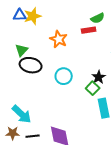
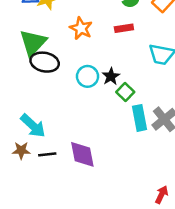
red rectangle: (89, 30) -> (124, 28), moved
green triangle: (22, 50) -> (33, 43), size x1.6
black star: (99, 77) -> (111, 76), moved

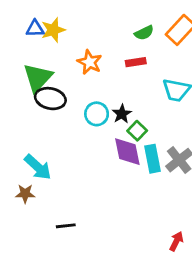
black line: (47, 154) -> (66, 226), moved
purple diamond: (82, 154) -> (127, 152), moved

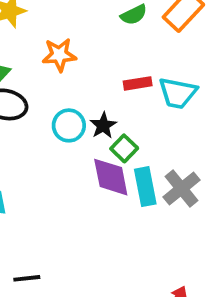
orange star: (90, 62) -> (59, 55), turned -30
red rectangle: (136, 62) -> (138, 83), moved

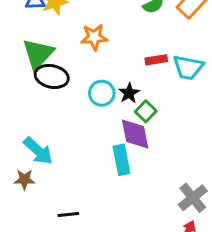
cyan rectangle: (145, 187) -> (121, 160), moved
gray cross: (182, 189) -> (193, 198), moved

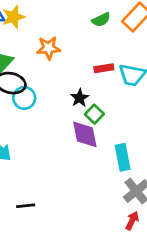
cyan circle: (102, 93) -> (24, 98), moved
cyan rectangle: (121, 160) -> (123, 157), moved

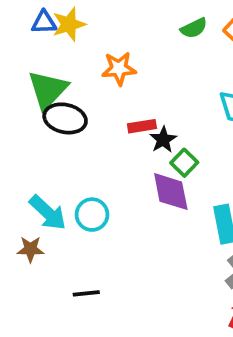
red rectangle: (104, 68) -> (142, 126), moved
cyan circle: (24, 98) -> (92, 215), moved

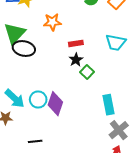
red rectangle: (142, 126) -> (76, 43), moved
purple diamond: (171, 192) -> (55, 104), moved, turned 30

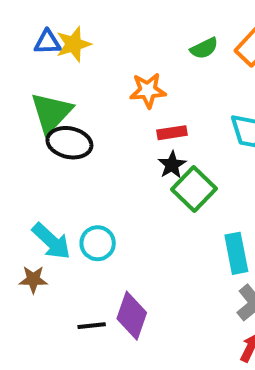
orange star: (52, 22) -> (148, 90), moved
green square: (87, 72) -> (194, 189), size x1.5
purple diamond: (55, 104) -> (132, 316), moved

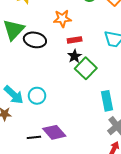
black ellipse: (69, 143) -> (35, 40), moved
purple diamond: (132, 316) -> (54, 132), turned -60

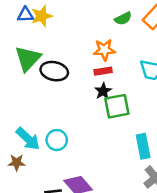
orange star: (62, 19) -> (104, 50), moved
green square: (86, 68) -> (117, 106), turned 35

